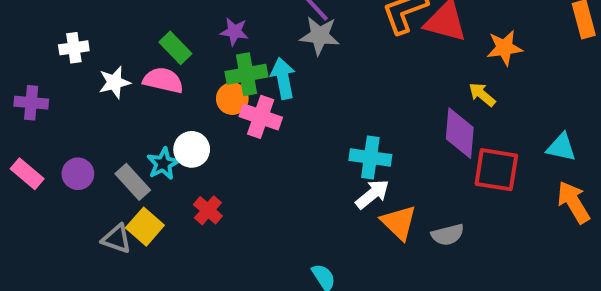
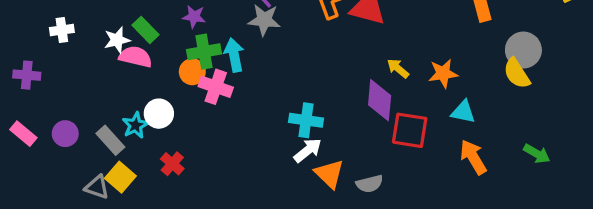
orange star: (504, 48) -> (443, 73), moved
white star: (114, 82) -> (117, 40), moved

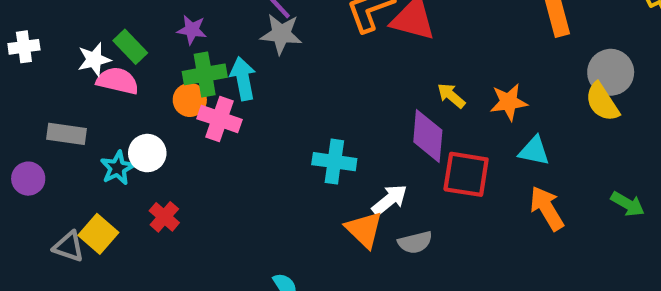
gray rectangle: (110, 140) -> (67, 134), moved, turned -40
white arrow: (308, 150) -> (390, 200), moved

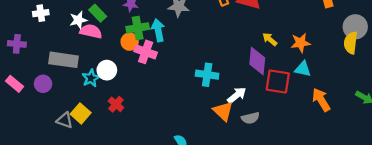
yellow semicircle: (602, 102) -> (351, 43), turned 40
gray rectangle: (67, 134) -> (64, 60), size x1.4
cyan triangle: (534, 151) -> (303, 69), moved

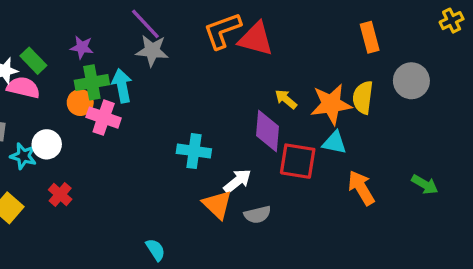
orange star: (301, 43) -> (331, 104), size x1.4
yellow semicircle: (351, 43) -> (363, 97), moved
cyan star: (91, 78) -> (23, 156), turned -30

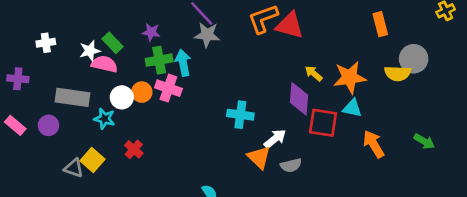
yellow semicircle: (363, 97) -> (398, 73), moved, turned -95
orange circle: (80, 103) -> (142, 92), moved
white circle: (47, 144) -> (122, 97), moved

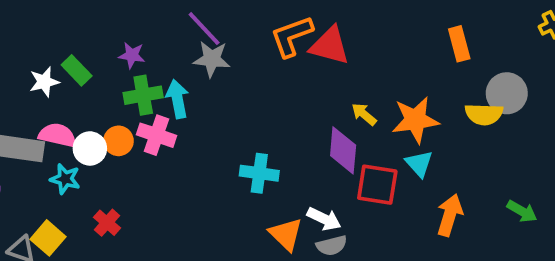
pink semicircle: (104, 64) -> (58, 135), moved
cyan triangle: (352, 108) -> (419, 164), turned 36
white arrow: (275, 139) -> (324, 219), moved, turned 65
orange arrow: (374, 144) -> (450, 215), turned 48

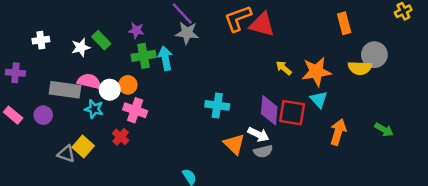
pink cross: (156, 135) -> (135, 110), moved
purple diamond: (343, 150) -> (269, 110), moved

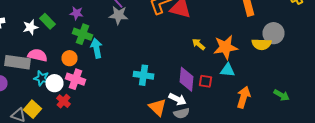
green cross: (144, 56) -> (82, 34), turned 30
cyan arrow: (165, 58) -> (96, 48), moved
white circle: (110, 90) -> (54, 83), moved
cyan triangle: (319, 99) -> (228, 70), turned -42
red square: (292, 113) -> (206, 81), size x0.6

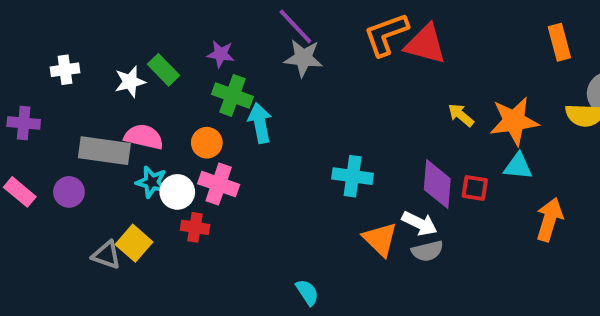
red cross: (64, 101) -> (195, 227), turned -32

